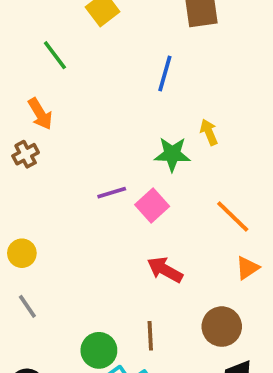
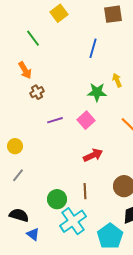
brown cross: (26, 154) -> (37, 92), moved
purple line: (112, 193) -> (55, 120), moved
red arrow: (165, 270) -> (93, 155), turned 126
gray line: (27, 306) -> (18, 175), turned 72

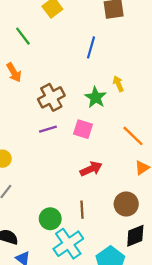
brown cross: (37, 92) -> (51, 97), moved, size x1.6
green star: (97, 92) -> (96, 97), turned 30
pink square: (86, 120) -> (83, 129), turned -30

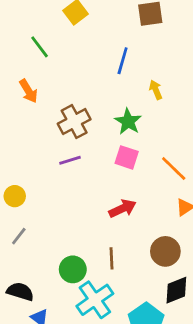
yellow arrow: (118, 84) -> (156, 90), moved
pink square: (83, 129) -> (127, 157), moved

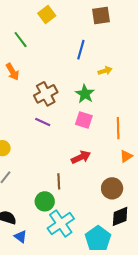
yellow arrow: (156, 90) -> (105, 71), turned 96
purple line: (70, 160) -> (43, 122), turned 42
orange line: (174, 168) -> (118, 128), turned 45
brown line: (111, 258) -> (59, 181), moved

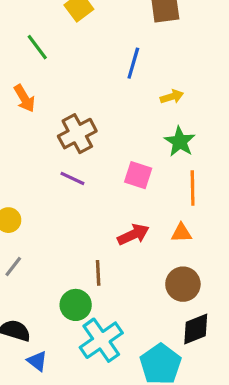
green star: (85, 94) -> (180, 142), moved
orange triangle: (126, 156) -> (181, 233), moved, turned 32

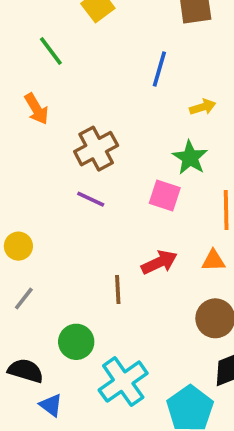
green star: (180, 142) -> (190, 158), moved
brown line: (98, 273) -> (118, 289), moved
green circle: (76, 305) -> (76, 342), moved

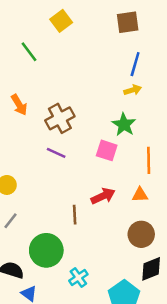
blue line: (159, 69) -> (135, 64), moved
orange arrow: (36, 109) -> (19, 105), moved
green circle: (76, 342) -> (46, 250), size x1.4
cyan cross: (123, 382) -> (78, 277), size x0.6

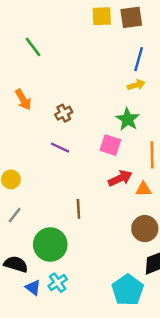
yellow square: (61, 21) -> (102, 16), moved, turned 35
brown cross: (60, 118) -> (64, 113), size x0.6
red arrow: (103, 196) -> (120, 178), moved
cyan cross: (78, 277) -> (58, 283), moved

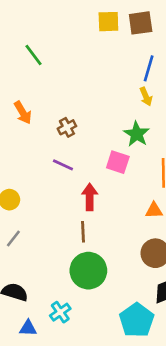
yellow arrow: (136, 85) -> (146, 97), turned 84
red arrow: (120, 178) -> (90, 197), moved, turned -65
green circle: (50, 245) -> (88, 271), moved
blue triangle: (33, 287) -> (28, 328), moved, turned -35

